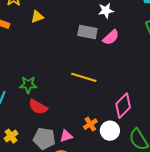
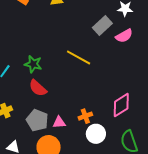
gray rectangle: (87, 32) -> (102, 26), turned -66
yellow line: (84, 77) -> (79, 58), moved
white circle: (110, 131) -> (96, 134), moved

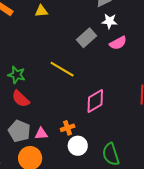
pink semicircle: (124, 36) -> (118, 43), moved
pink diamond: (121, 105) -> (95, 101), moved

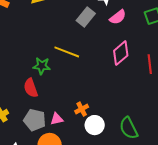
green star: (17, 75) -> (42, 66), moved
red semicircle: (21, 99) -> (31, 88), turned 36
pink diamond: (95, 101) -> (121, 53), moved

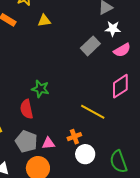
yellow line: (67, 52) -> (93, 112), moved

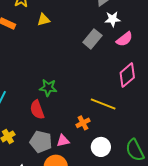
orange cross: (74, 137) -> (83, 123), moved

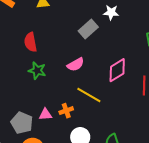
pink semicircle: (124, 39) -> (76, 64), moved
red semicircle: (37, 110) -> (30, 42), moved
pink triangle: (63, 141) -> (45, 114), moved

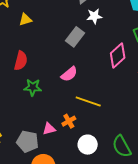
red semicircle: (30, 42) -> (21, 61), turned -144
pink diamond: (117, 70) -> (118, 55), moved

